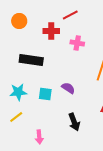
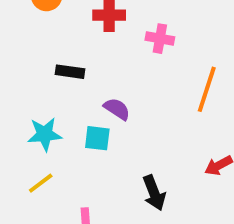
black rectangle: (31, 60) -> (70, 72), size x0.6
purple semicircle: (68, 88) -> (117, 109), moved

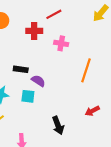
black rectangle: (70, 72) -> (21, 69), moved

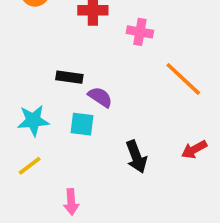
orange line: (86, 70) -> (183, 79), turned -65
black arrow: (58, 125) -> (136, 157), moved

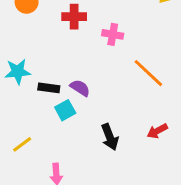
black rectangle: (69, 77) -> (49, 88), moved
cyan star: (33, 121) -> (18, 72), moved
cyan square: (82, 124) -> (65, 110), turned -36

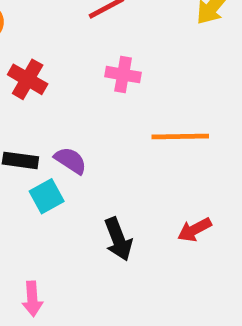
red cross: (74, 17) -> (28, 79), moved, turned 30
orange line: (148, 73) -> (180, 137), turned -44

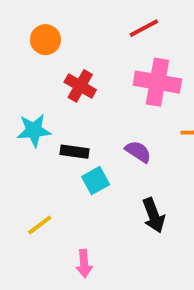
pink cross: (123, 75) -> (157, 82), size x1.6
purple semicircle: (71, 160) -> (138, 152), moved

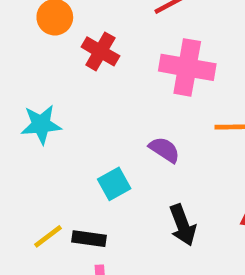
red cross: (80, 86) -> (100, 51), moved
black rectangle: (74, 152) -> (89, 239), moved

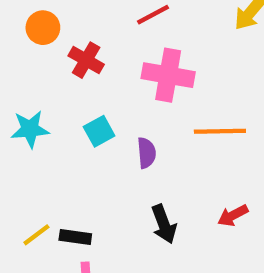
purple semicircle: (164, 150) -> (147, 153), turned 52
cyan square: (114, 184) -> (99, 131), moved

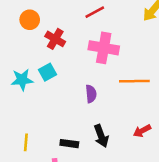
cyan square: (99, 131) -> (48, 72), moved
yellow line: (36, 235) -> (26, 142), turned -48
black rectangle: (75, 237) -> (69, 144), moved

